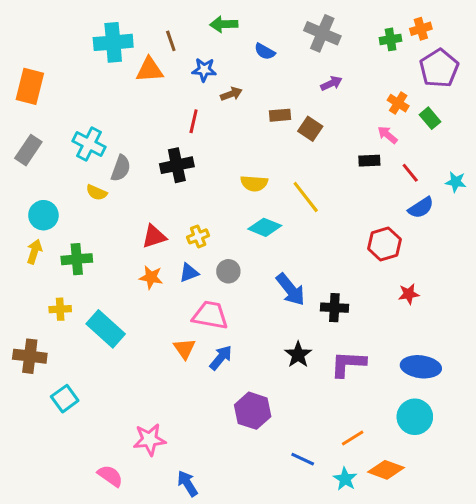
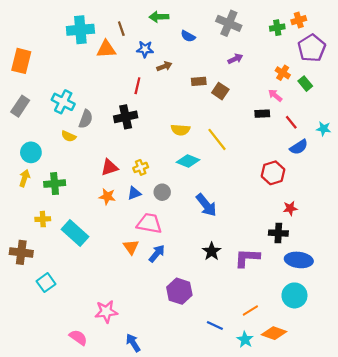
black cross: (334, 308) -> (278, 233), moved

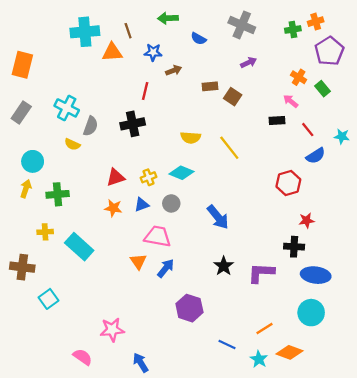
cyan diamond: (188, 161) -> (182, 173), moved

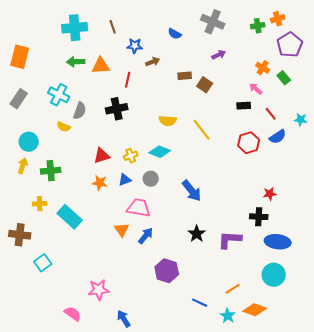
green arrow: (168, 18) -> (76, 62), moved
orange triangle: (112, 52) -> (101, 66), moved
red hexagon: (288, 183) -> (249, 143), moved

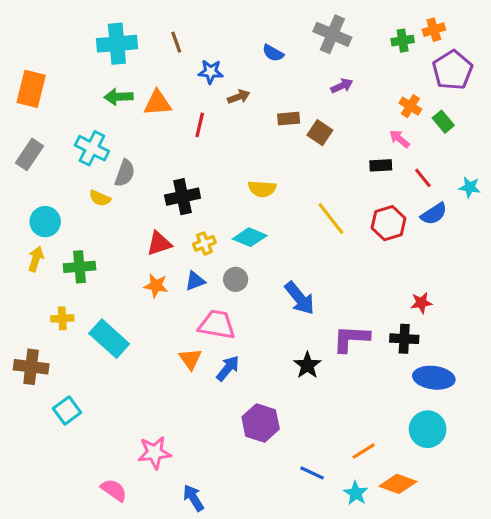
black cross: (117, 109) -> (183, 197), moved
yellow line: (202, 130) -> (331, 218), moved
purple L-shape: (230, 240) -> (351, 339), moved

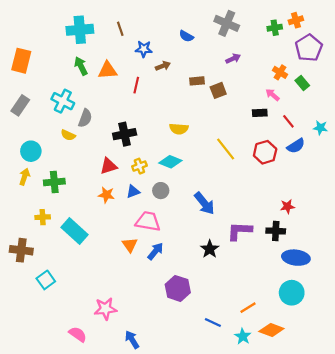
green arrow: (119, 97) -> (81, 66), turned 66
brown square: (320, 133) -> (218, 90), turned 35

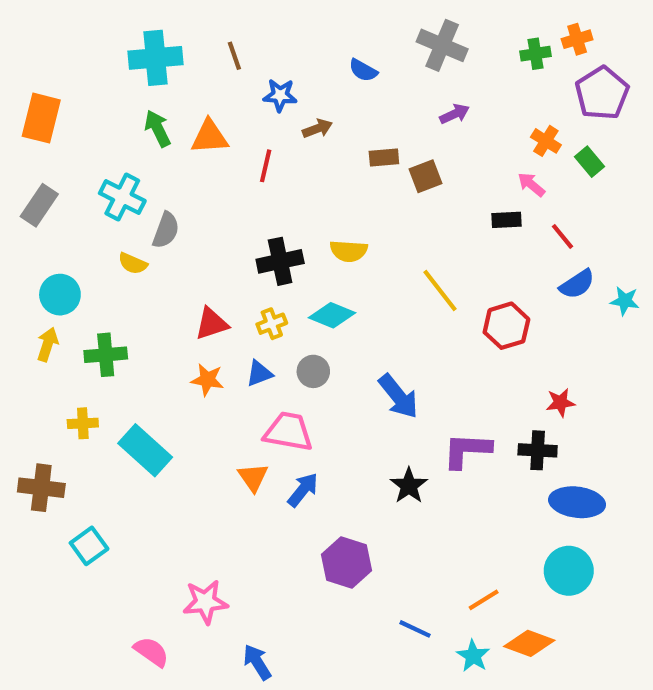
cyan star: (320, 128) -> (625, 301), moved
black cross: (125, 134) -> (280, 261), moved
red hexagon: (265, 152) -> (506, 326), moved

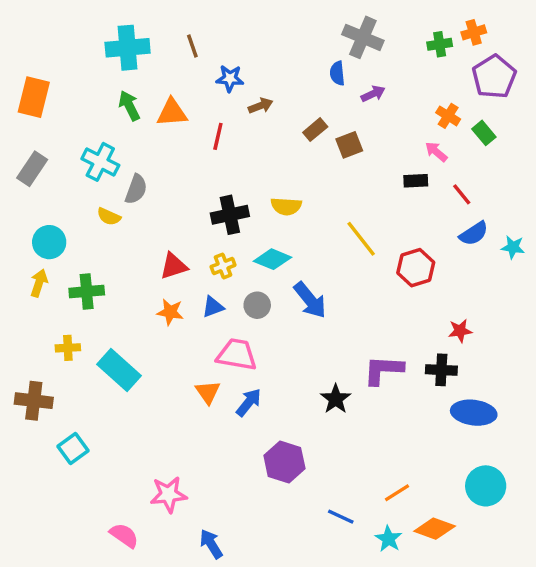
blue semicircle: (363, 70) -> (337, 73), moved, turned 55
brown rectangle: (384, 158) -> (315, 130), turned -35
blue arrow: (398, 396) -> (310, 300), moved
cyan circle: (569, 571) -> (486, 486), moved

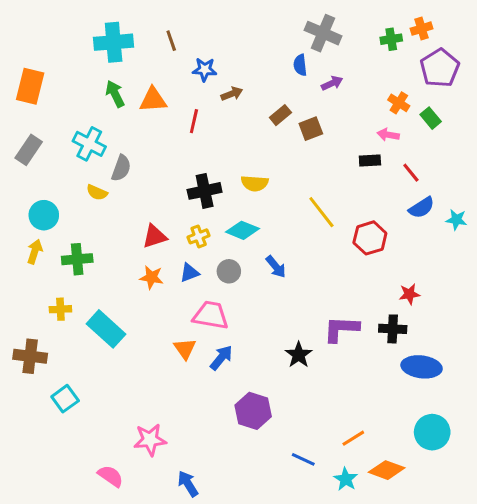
pink arrow: (436, 152) -> (388, 135), turned -30
blue arrow: (310, 300) -> (276, 267), size x0.7

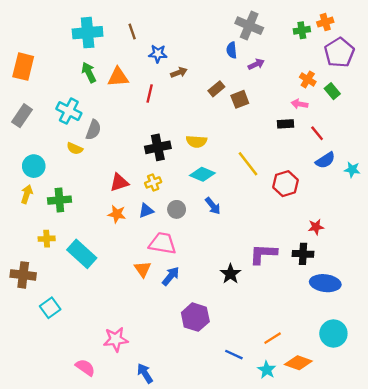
cyan diamond: (243, 230) -> (202, 174), moved

